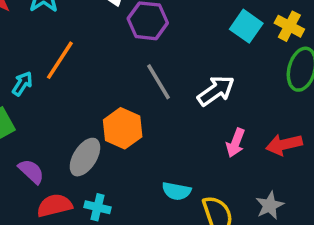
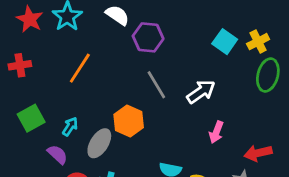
yellow cross: (289, 26) -> (258, 42), turned 35
cyan arrow: (22, 84) -> (70, 127), moved
red arrow: (284, 144) -> (258, 153), moved

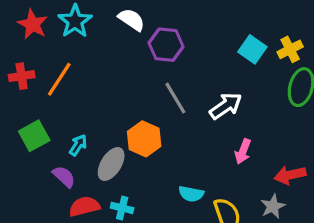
orange line: (80, 68) -> (59, 79), moved

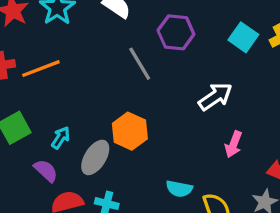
purple hexagon: (166, 45) -> (176, 32), moved
orange line: (59, 79) -> (41, 69), turned 36
gray line: (175, 98) -> (140, 64), moved

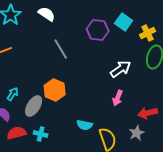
purple hexagon: (176, 32) -> (98, 30), moved
cyan square: (243, 37) -> (124, 22), moved
white arrow: (215, 97) -> (121, 69), moved

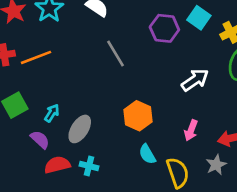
orange hexagon: (55, 90) -> (138, 116), moved
pink arrow: (118, 98) -> (191, 130), moved
cyan semicircle: (85, 125) -> (147, 154), turned 49

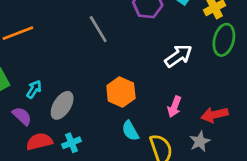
cyan cross: (89, 166) -> (71, 143), turned -36

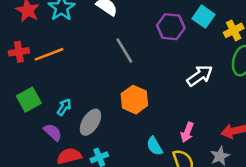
orange hexagon: (121, 92) -> (134, 100), moved
pink arrow: (174, 107) -> (187, 132), moved

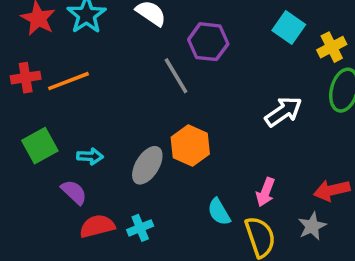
purple hexagon: (171, 27) -> (208, 42), moved
cyan arrow: (64, 107) -> (90, 156), turned 60
gray ellipse: (90, 122) -> (147, 165), moved

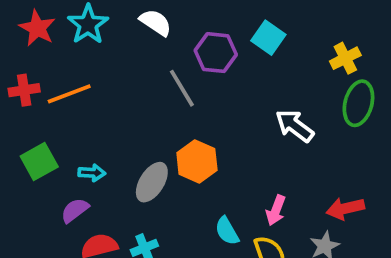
cyan square: (289, 27) -> (268, 38), moved
white arrow: (283, 112) -> (295, 126), turned -108
purple semicircle: (74, 192) -> (75, 210), turned -80

